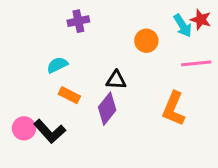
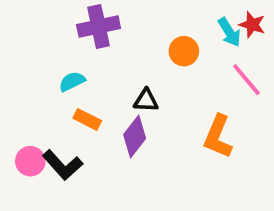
purple cross: (78, 21) -> (99, 27), size x1.5
pink line: (196, 63) -> (246, 80), turned 56

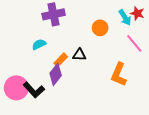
orange rectangle: (87, 119) -> (61, 60), moved, turned -72
purple diamond: (135, 136) -> (56, 74), moved
pink circle: (30, 161) -> (16, 88), size x1.5

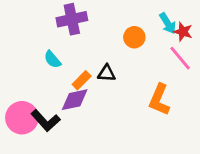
red star: (137, 13) -> (183, 32), moved
cyan semicircle: (39, 44) -> (52, 59), turned -104
purple diamond: (56, 74) -> (75, 100), turned 40

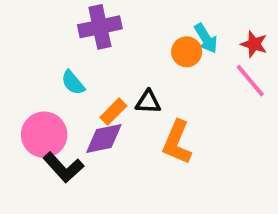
cyan arrow: (168, 23) -> (206, 38), moved
orange L-shape: (159, 100) -> (177, 142), moved
pink circle: (22, 118) -> (44, 135), moved

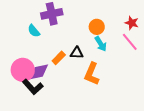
cyan arrow: (206, 38) -> (101, 44), moved
cyan semicircle: (73, 83) -> (34, 31), moved
purple diamond: (104, 138) -> (39, 72), moved

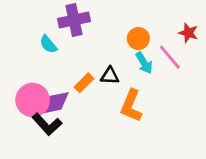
pink line: (130, 42) -> (170, 57), moved

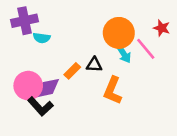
purple cross: (74, 20) -> (24, 21), moved
orange circle: (138, 39) -> (119, 33), size x1.6
cyan semicircle: (48, 44) -> (42, 38), turned -42

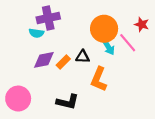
purple cross: (24, 21) -> (48, 18), moved
pink circle: (28, 86) -> (18, 99), moved
purple diamond: (48, 88) -> (44, 60), moved
black L-shape: (40, 106) -> (68, 102), moved, turned -35

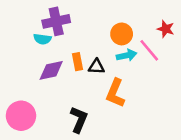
orange circle: (104, 29) -> (122, 34), size x0.7
cyan arrow: (108, 47) -> (127, 55), turned -70
orange rectangle: (63, 62) -> (78, 62), moved, turned -56
black L-shape: (68, 102) -> (79, 119), turned -80

